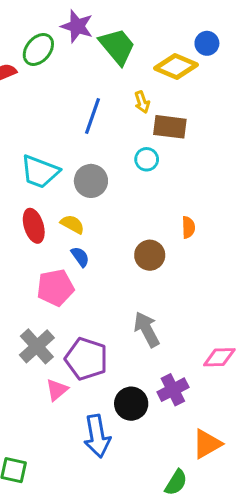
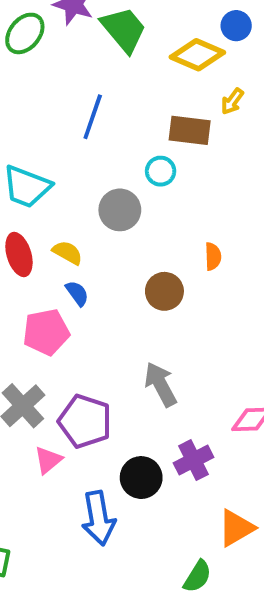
yellow arrow: (142, 102) -> (232, 101), moved, turned 55
gray circle: (91, 181) -> (120, 210), moved

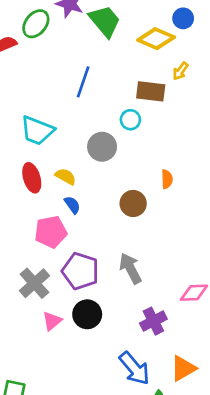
purple pentagon: (85, 421) -> (80, 271), moved
black circle: (141, 478) -> (87, 314), moved
blue arrow: (98, 518) -> (134, 368), moved, turned -30

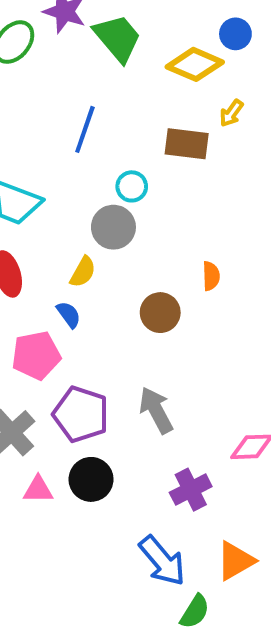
cyan circle: (130, 120) -> (132, 186), moved
yellow semicircle: (66, 176) -> (83, 272), moved, turned 90
pink triangle: (52, 321) -> (38, 490), turned 40

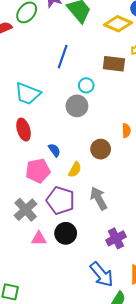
yellow semicircle: (83, 272) -> (75, 170), moved

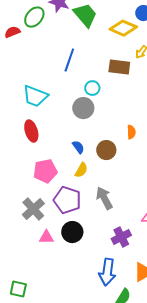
blue semicircle: (54, 150) -> (78, 147), moved
blue arrow: (102, 274) -> (107, 272), turned 48

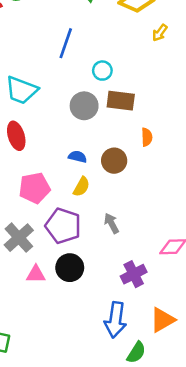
brown rectangle: (119, 67) -> (121, 101), moved
cyan circle: (92, 88) -> (102, 71), moved
blue semicircle: (78, 147) -> (78, 157), turned -40
gray arrow: (104, 198) -> (112, 223), size x0.7

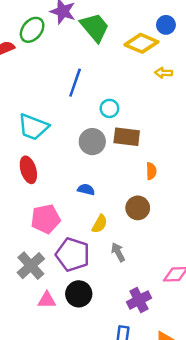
yellow arrow: (160, 33) -> (164, 73), turned 56
brown circle: (114, 161) -> (138, 208), moved
yellow semicircle: (81, 187) -> (100, 224), moved

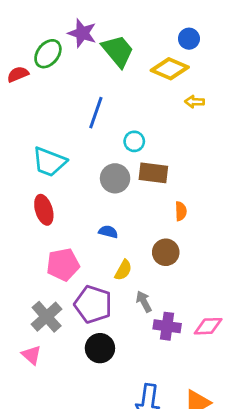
blue circle: (166, 25) -> (189, 39), moved
pink triangle: (47, 300) -> (32, 355), moved, turned 42
purple cross: (139, 300) -> (167, 326), moved, turned 35

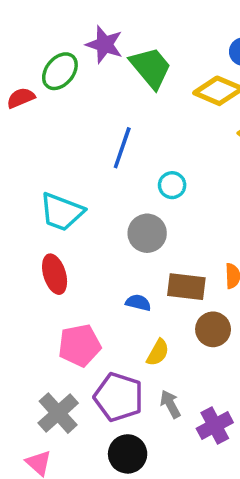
brown rectangle: (153, 173) -> (186, 287), moved
gray arrow: (144, 302) -> (170, 404), moved
purple cross: (167, 326) -> (215, 425), turned -36

